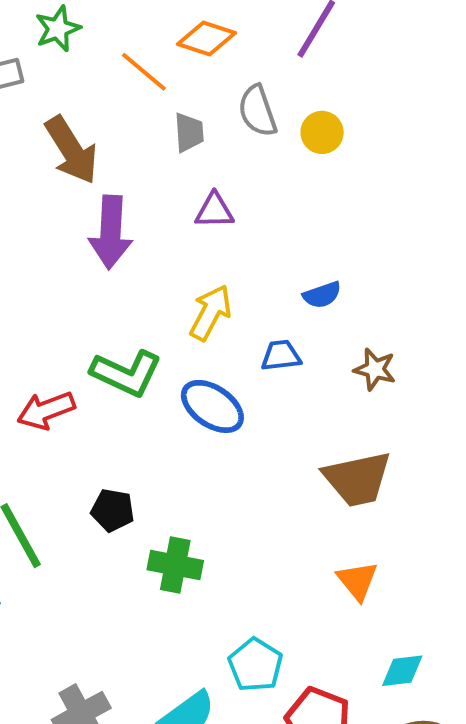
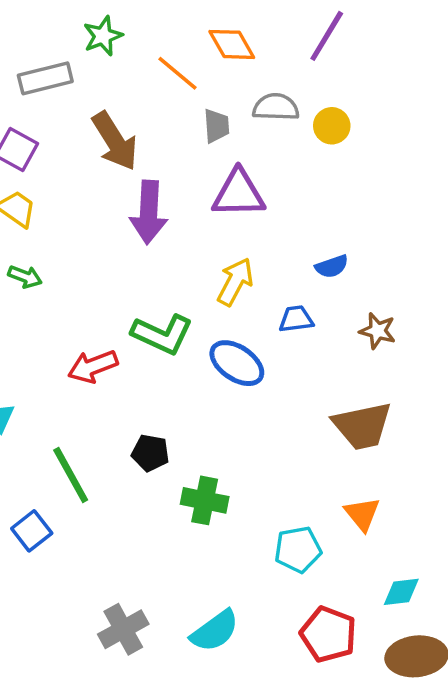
orange diamond: (207, 38) -> (232, 44), turned 42
gray semicircle: (257, 111) -> (276, 107), turned 111
purple triangle: (214, 211) -> (239, 194), size x1.6
cyan pentagon: (255, 665) -> (298, 550), moved, turned 30

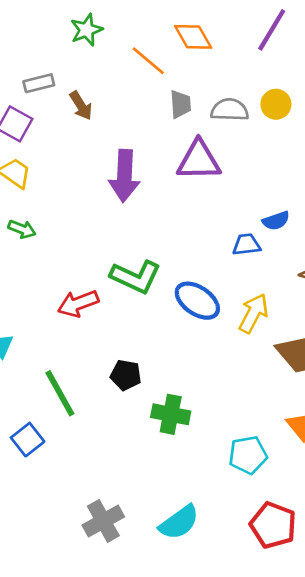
gray rectangle: (45, 78) -> (39, 83), moved, size x0.7
gray semicircle: (276, 107) -> (230, 110), moved
brown arrow: (115, 141) -> (81, 106), moved, size x0.6
yellow arrow: (235, 282) -> (253, 313), moved
blue trapezoid: (296, 319) -> (246, 245), moved

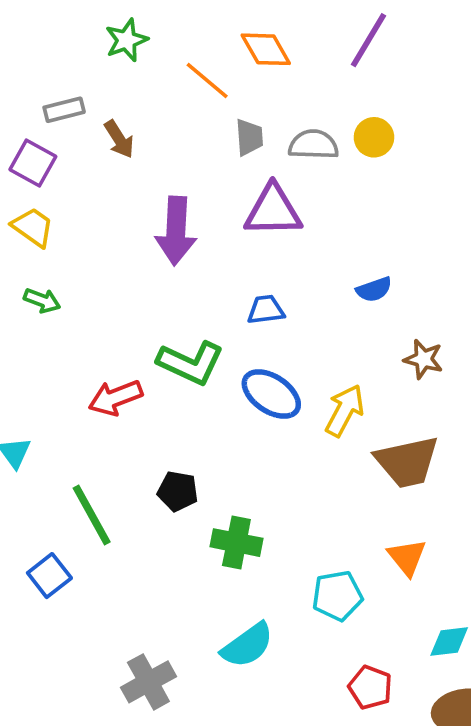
blue trapezoid: (246, 245) -> (266, 310), moved
cyan semicircle: (179, 522) -> (247, 645), moved
red pentagon: (273, 525) -> (370, 687), size x0.7

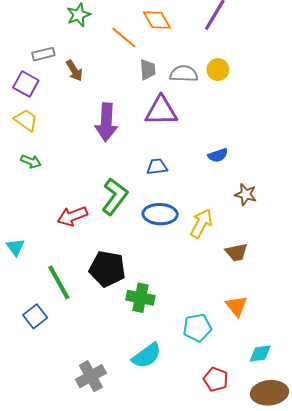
green L-shape: (191, 363) -> (115, 197), turned -78
blue ellipse: (271, 394) -> (160, 214), turned -32
brown trapezoid: (407, 462) -> (236, 252), size x0.6
black pentagon: (178, 491) -> (107, 269), size x1.6

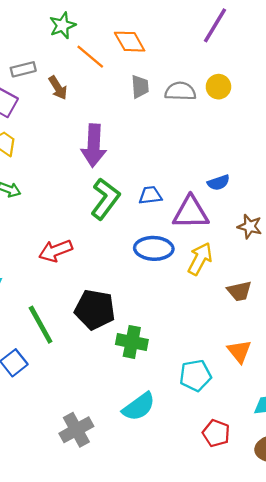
orange diamond: (157, 20) -> (130, 42), moved
orange line: (124, 38) -> (90, 57), moved
purple triangle: (161, 111) -> (191, 213), moved
green L-shape: (115, 197) -> (105, 199), moved

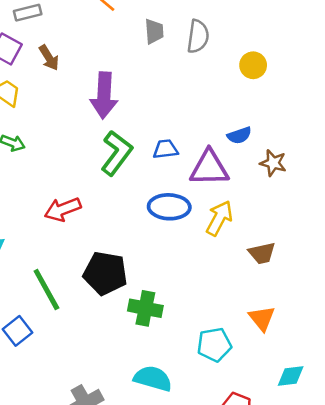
yellow circle: (218, 87) -> (253, 65), moved
brown arrow: (58, 88) -> (49, 58), moved
gray semicircle: (180, 91) -> (198, 36), turned 96
brown star: (250, 226) -> (273, 163), moved
cyan semicircle: (139, 407) -> (153, 378), turned -128

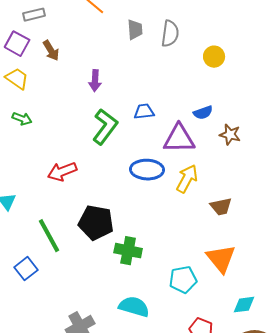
purple arrow: (104, 95) -> (95, 81), size x0.6
blue trapezoid: (165, 149) -> (144, 112), moved
orange triangle: (262, 318) -> (221, 259), size x1.4

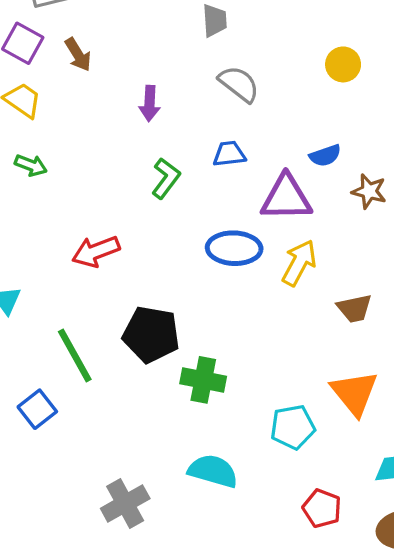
gray semicircle: (170, 34) -> (239, 84), moved, turned -60
green L-shape: (105, 127) -> (166, 178), size x0.7

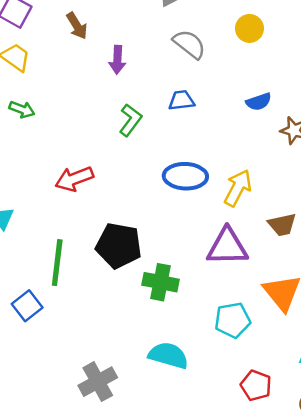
brown arrow: (78, 55) -> (77, 26), moved
yellow circle: (343, 64) -> (249, 28), moved
purple triangle: (286, 198) -> (227, 247), moved
green line: (75, 356) -> (57, 263), turned 36

